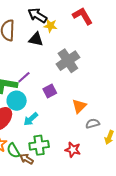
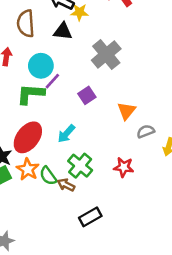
cyan circle: (17, 101) -> (41, 66), moved
green cross: (39, 145) -> (80, 166), turned -36

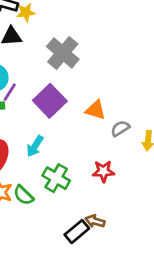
purple square: (87, 95) -> (50, 101), size x1.6
orange triangle: (126, 111) -> (96, 110), turned -42
brown arrow: (66, 185) -> (95, 221), moved

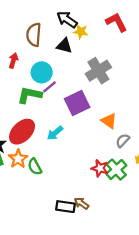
gray semicircle: (120, 128) -> (123, 141), turned -32
green cross: (56, 178) -> (116, 170), moved
black rectangle: (77, 232) -> (66, 207), turned 30

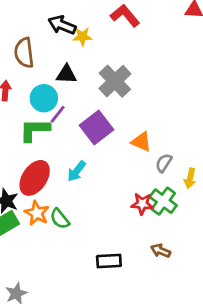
black triangle: (64, 46) -> (66, 74), moved
brown arrow: (81, 203) -> (161, 251), moved

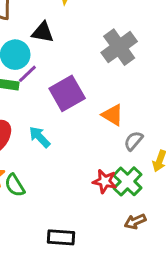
gray cross: (115, 81) -> (119, 47), moved
cyan arrow: (77, 171) -> (40, 137), turned 90
brown arrow: (161, 251) -> (135, 222), moved, turned -54

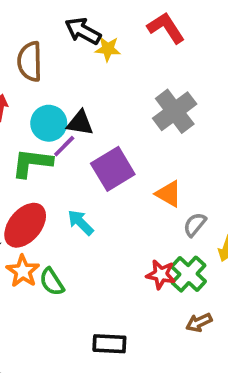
black triangle: (43, 32) -> (80, 123), moved

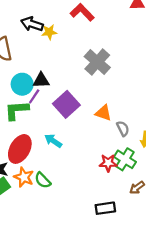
gray semicircle: (195, 225) -> (123, 129), turned 126
black rectangle: (109, 344) -> (105, 208), moved

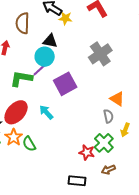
black triangle: (41, 80) -> (50, 41), moved
cyan circle: (22, 84) -> (45, 57), moved
orange triangle: (103, 113) -> (117, 99), moved
red star: (108, 163) -> (87, 152), moved

